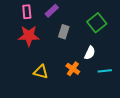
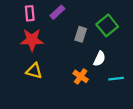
gray rectangle: (64, 32) -> (81, 34), moved
yellow triangle: (41, 72) -> (34, 71), moved

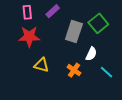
gray rectangle: (81, 34) -> (74, 31), size x1.5
yellow triangle: (34, 71) -> (41, 65), moved
cyan line: (116, 79) -> (106, 72), turned 48

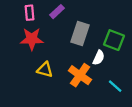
green square: (98, 23) -> (114, 40), moved, turned -30
orange cross: (74, 70) -> (80, 75), size x1.5
cyan line: (106, 72) -> (115, 86), moved

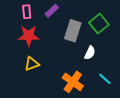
green square: (114, 40) -> (99, 24), moved, turned 30
yellow triangle: (45, 70) -> (32, 64), moved, turned -35
orange cross: (80, 75) -> (73, 82), moved

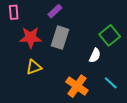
pink rectangle: (27, 12) -> (14, 12), moved
green square: (99, 24) -> (110, 35), moved
gray rectangle: (73, 31) -> (60, 38), moved

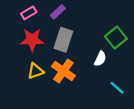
pink rectangle: (14, 12) -> (29, 13), moved, turned 64
orange cross: (77, 86) -> (63, 71), moved

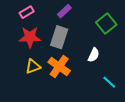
purple rectangle: (58, 12) -> (64, 11), moved
green square: (116, 38) -> (106, 24), moved

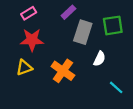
green square: (106, 24) -> (113, 25), turned 30
gray rectangle: (59, 37) -> (83, 32), moved
yellow triangle: (33, 66) -> (24, 68), moved

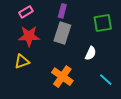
purple rectangle: (68, 12) -> (62, 11), turned -32
gray rectangle: (83, 32) -> (62, 33), moved
orange cross: (63, 71) -> (62, 77), moved

